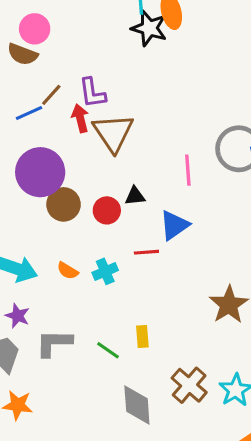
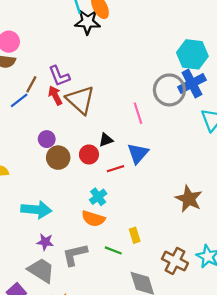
purple circle: (40, 172) -> (47, 139), moved, size x0.5
red line: (146, 252) -> (115, 169), moved
orange semicircle: (68, 271) -> (93, 219), moved, size x1.5

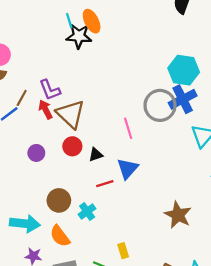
red circle: (89, 154) -> (72, 146), moved
brown circle: (58, 158) -> (59, 200), moved
orange semicircle: (93, 219) -> (60, 236), moved, turned 35

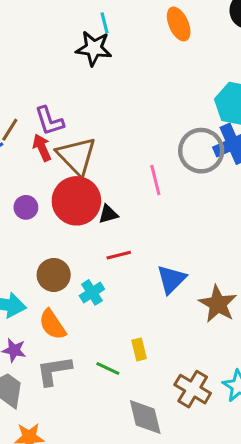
cyan line: (69, 21) -> (104, 23), moved
orange ellipse: (92, 21) -> (179, 24), moved
red circle: (72, 146) -> (76, 201), size x1.8
blue triangle: (128, 169) -> (171, 279), moved

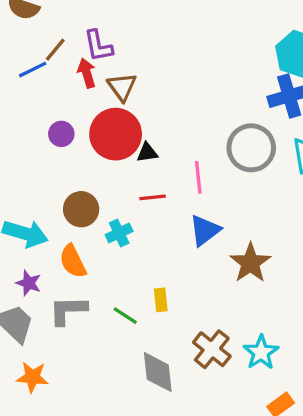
gray circle: (201, 151) -> (251, 148), moved
brown triangle: (76, 156) -> (122, 87), size x0.7
pink line: (155, 180) -> (198, 177), moved

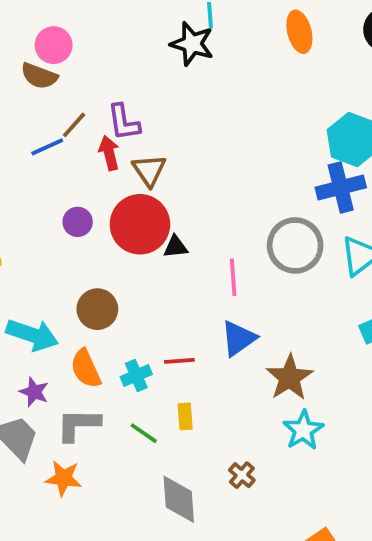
red line: (153, 197) -> (179, 361), moved
cyan cross: (119, 233) -> (136, 376), moved
brown cross: (212, 349) -> (242, 475), size x0.6
cyan star: (261, 352) -> (303, 430), moved
orange star: (32, 377) -> (63, 478), moved

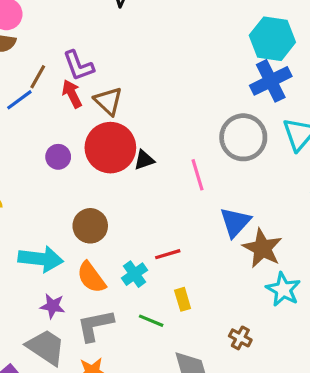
blue triangle: (238, 338) -> (235, 222), moved

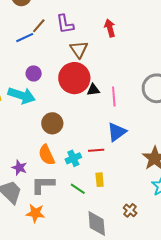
red arrow: (72, 94) -> (110, 28), moved
purple circle: (58, 157) -> (34, 73), moved
pink line: (197, 175) -> (114, 97), moved
blue triangle: (235, 222) -> (117, 132), moved
cyan arrow: (41, 259) -> (22, 96), moved

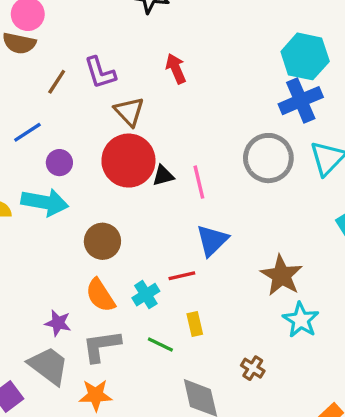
blue line: (25, 38) -> (27, 132), moved

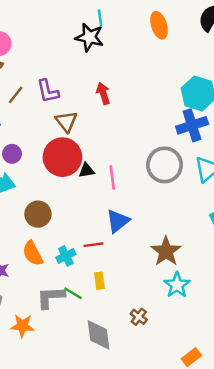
gray L-shape: (101, 346) -> (51, 297), moved

